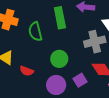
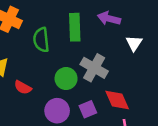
gray cross: (95, 42) -> (94, 68), moved, turned 35

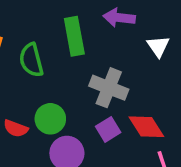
green circle: (66, 79) -> (50, 119), moved
purple square: (88, 109) -> (108, 129), moved

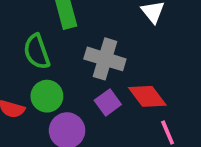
green semicircle: (31, 60) -> (37, 52), moved

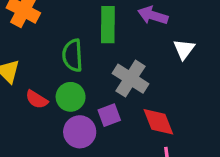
purple square: (108, 102) -> (109, 115), moved

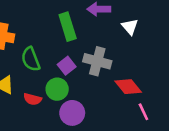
green semicircle: (73, 55) -> (31, 59), moved
purple square: (109, 115) -> (67, 66), moved

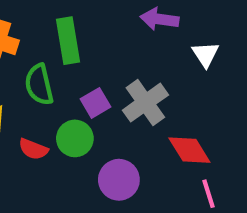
green rectangle: (68, 27) -> (68, 41), moved
gray cross: (97, 61) -> (145, 103), turned 32
purple circle: (72, 113) -> (119, 180), moved

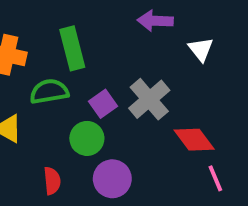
green semicircle: (39, 85) -> (49, 92), turned 99
red semicircle: (33, 149) -> (52, 181), moved, turned -112
purple circle: (119, 180) -> (112, 179), moved

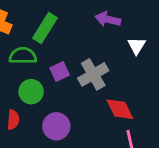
green rectangle: (72, 48) -> (45, 28), turned 36
green circle: (87, 138) -> (31, 92), moved

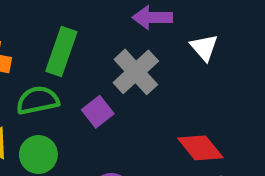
gray cross: (93, 74) -> (136, 72), moved
green circle: (31, 92) -> (38, 155), moved

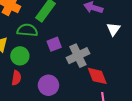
gray cross: (136, 72) -> (78, 56), moved

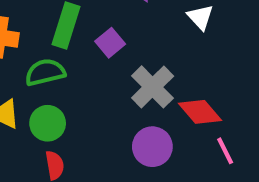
purple square: (54, 44) -> (110, 43), moved
purple circle: (48, 85) -> (152, 147), moved

